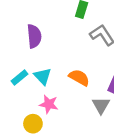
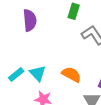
purple semicircle: (34, 36) -> (30, 20), moved

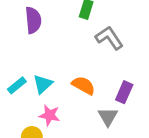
cyan triangle: (38, 73) -> (43, 84), turned 30

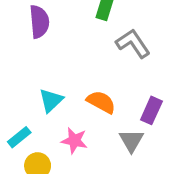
cyan rectangle: (17, 85) -> (19, 137), moved
pink star: (50, 115) -> (74, 141), moved

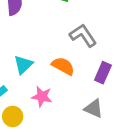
gray L-shape: (133, 43) -> (83, 35), moved
gray triangle: (131, 141) -> (94, 109), moved, turned -36

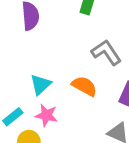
pink star: (42, 97) -> (46, 115), moved

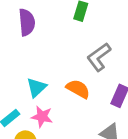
gray L-shape: (106, 52) -> (99, 57), turned -92

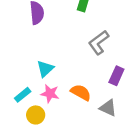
orange semicircle: (78, 89) -> (81, 92), moved

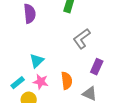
orange semicircle: (81, 92) -> (67, 81), turned 54

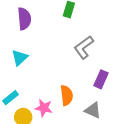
cyan triangle: (37, 61) -> (20, 58), moved
pink star: (41, 82) -> (44, 108), moved

